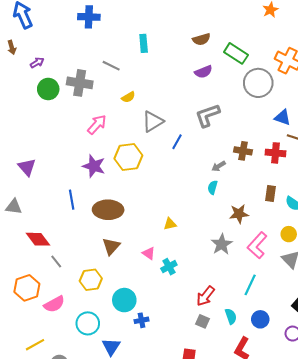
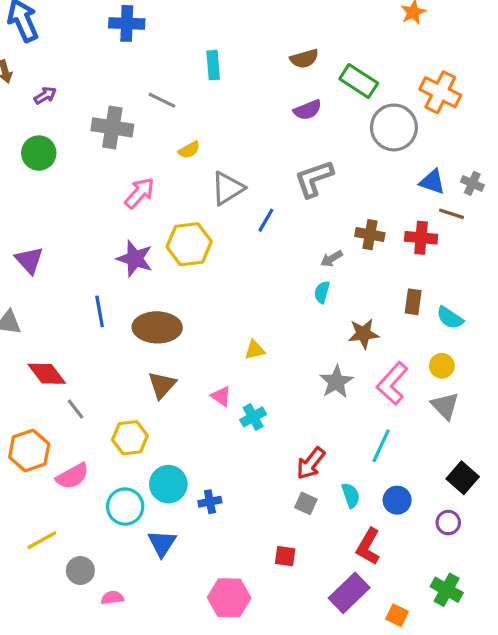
green circle: (48, 89) -> (39, 153), moved
cyan circle: (124, 300) -> (168, 484), moved

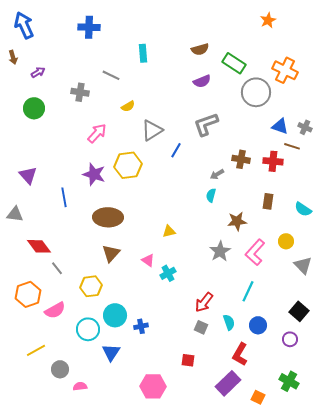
gray cross: (112, 127) -> (80, 92), size x0.7
blue line: (100, 311) -> (64, 197), moved
cyan semicircle: (450, 318) -> (303, 209), moved
gray triangle: (445, 406) -> (303, 265), moved

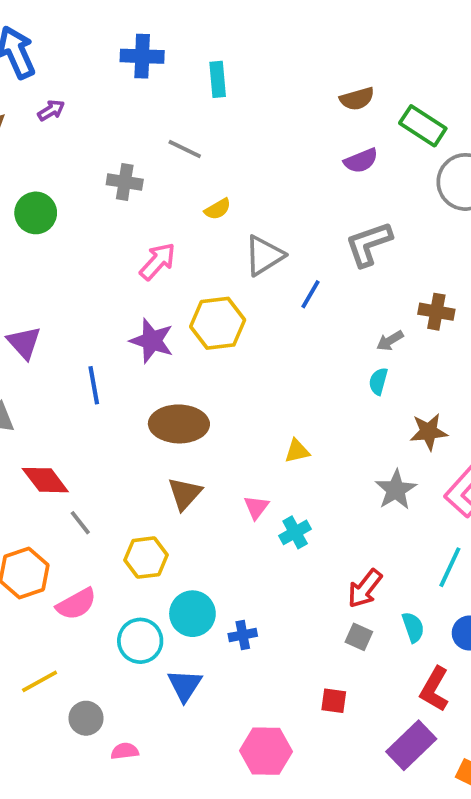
cyan rectangle: (143, 53) -> (218, 79), moved
purple arrow: (38, 72) -> (51, 110), moved
pink triangle: (148, 260) -> (256, 507), turned 32

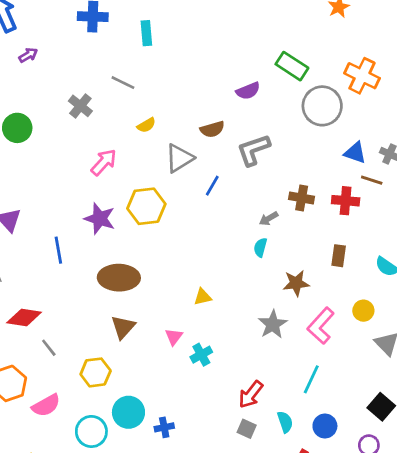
brown semicircle: (357, 99) -> (212, 129), moved
gray cross: (125, 182) -> (80, 106), turned 30
red diamond: (45, 480) -> (24, 317), turned -44

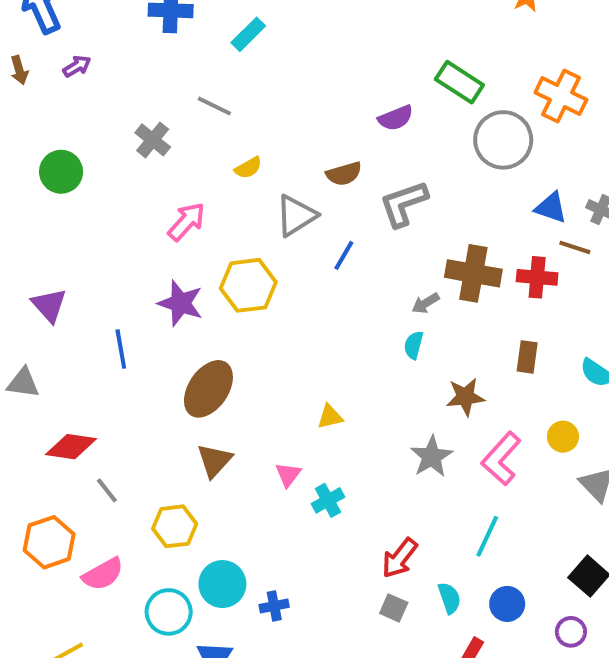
cyan rectangle: (146, 33) -> (248, 34), turned 50
brown cross: (302, 198) -> (473, 273), size x1.5
brown ellipse: (119, 278) -> (208, 389), turned -57

